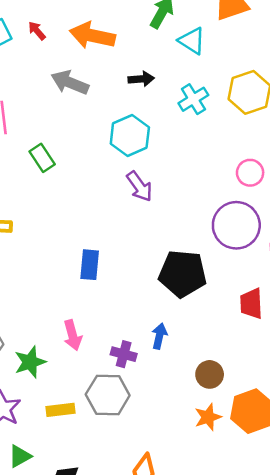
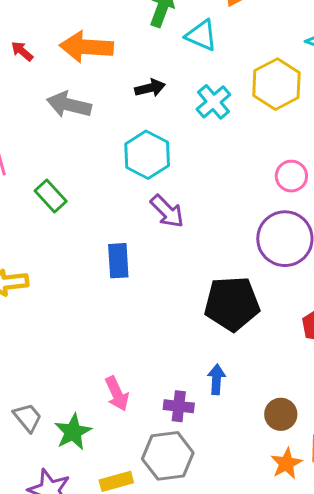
blue rectangle: (90, 265) -> (118, 261), moved

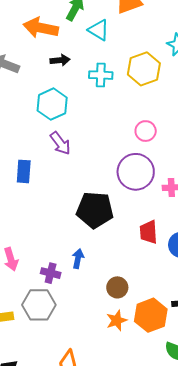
orange arrow: (86, 47) -> (41, 28), moved
cyan cross: (213, 102) -> (101, 75), turned 35

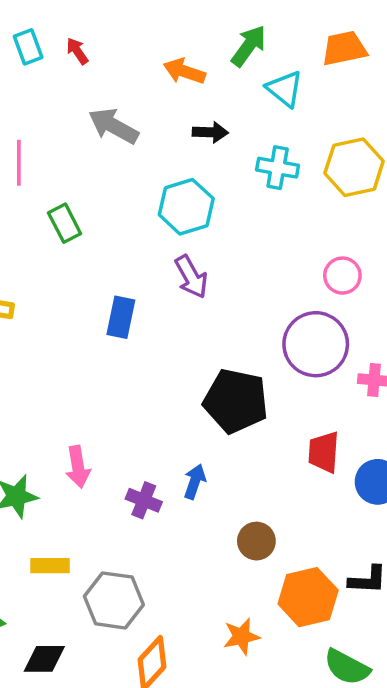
orange arrow: (41, 28) -> (184, 71), size x0.7
gray hexagon: (39, 305) -> (114, 600), moved
orange star: (117, 320) -> (241, 636), moved

